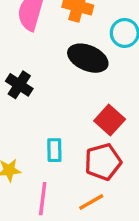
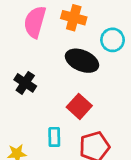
red square: (110, 120) -> (79, 106), moved

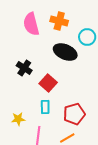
pink semicircle: (35, 22) -> (31, 24), turned -30
red square: (79, 106) -> (48, 83), moved

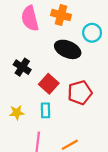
red pentagon: (74, 114) -> (80, 93), moved
yellow star: (18, 119) -> (17, 113), moved

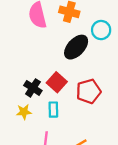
black ellipse: (68, 49) -> (76, 47), turned -70
black cross: (22, 67) -> (33, 88), moved

